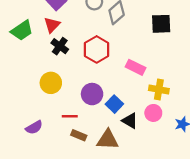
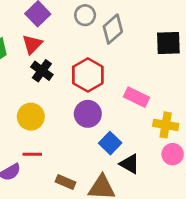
purple circle: (92, 94) -> (88, 114), moved
pink circle: (153, 113) -> (173, 154), moved
red line: (70, 116) -> (32, 154), moved

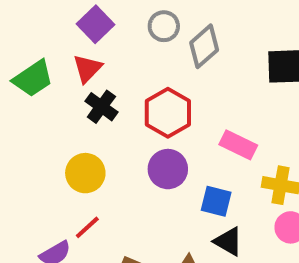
blue square: (110, 143) -> (216, 201), moved, turned -30
red line: (32, 154) -> (87, 227), turned -42

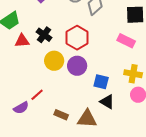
red triangle: (87, 68) -> (22, 41), moved, turned 42
pink rectangle: (238, 145) -> (126, 41), moved
yellow circle: (85, 173) -> (54, 61), moved

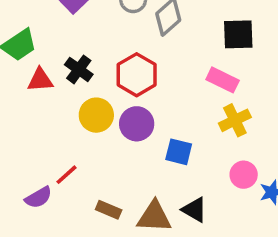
yellow cross: (133, 74) -> (235, 120), moved, turned -36
black triangle: (107, 102) -> (194, 210), moved

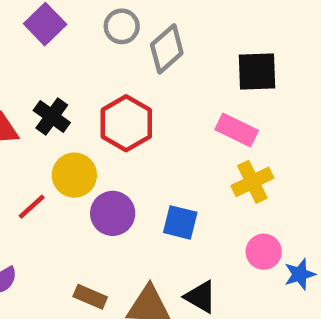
purple circle: (137, 124) -> (113, 213), moved
red line: (66, 175) -> (32, 207), moved

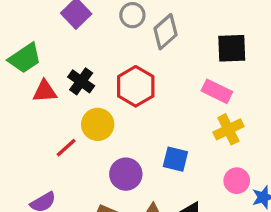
purple circle: (113, 213) -> (126, 174), moved

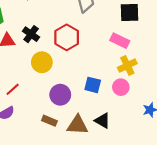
red line: (66, 148) -> (13, 89), moved
pink circle: (237, 181) -> (121, 87), moved

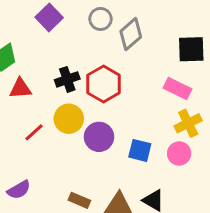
black cross: (31, 34) -> (67, 79), moved, turned 35
red line: (13, 89) -> (34, 132), moved
purple circle: (60, 95) -> (99, 137), moved

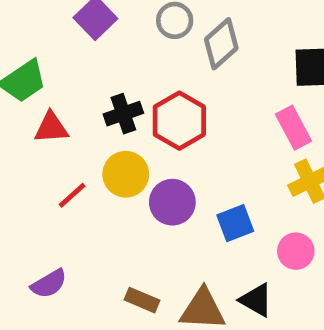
pink rectangle: (178, 88) -> (293, 128), turned 36
blue square: (140, 150) -> (235, 223), turned -35
pink circle: (179, 153) -> (296, 251), moved

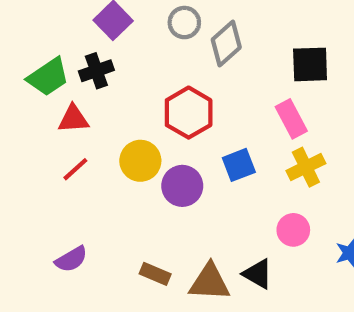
black cross: (123, 114) -> (96, 71), moved
red line: (72, 195) -> (75, 169), moved
blue square: (235, 223) -> (239, 165), moved

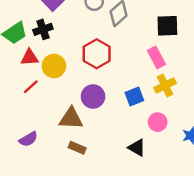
yellow circle: (140, 161) -> (54, 66), moved
blue square: (239, 165) -> (134, 96), moved
brown triangle: (209, 282) -> (71, 118), moved

